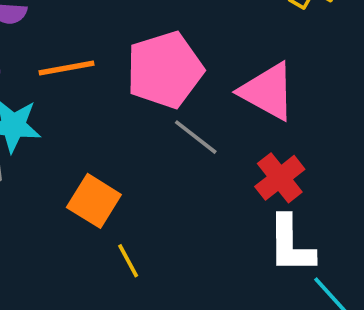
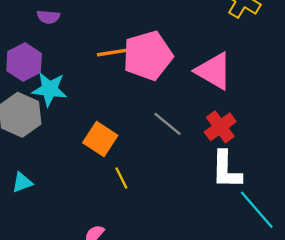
orange line: (66, 68) -> (115, 52), moved
gray line: (196, 137) -> (168, 124), moved

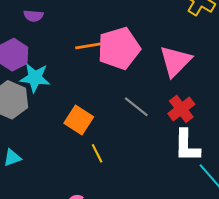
pink triangle: (214, 71) -> (175, 61), turned 45

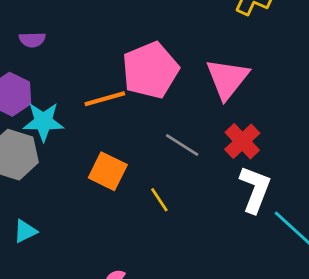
orange line: (91, 46) -> (105, 99), moved
white L-shape: (187, 146) -> (255, 189), turned -153
yellow line: (97, 153) -> (159, 200), moved

